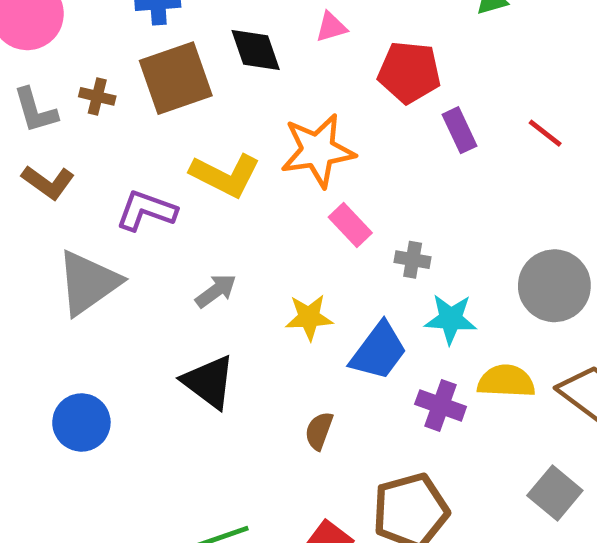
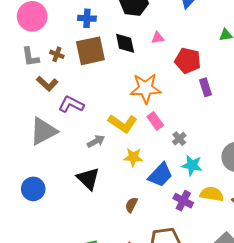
yellow L-shape: (225, 175) -> (123, 123), moved
brown L-shape: (48, 182) -> (47, 84), moved
gray cross: (413, 260) -> (179, 139), turned 32

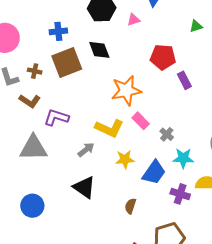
pink triangle: (158, 38) -> (133, 20), moved
gray triangle: (43, 131) -> (33, 148), turned 36

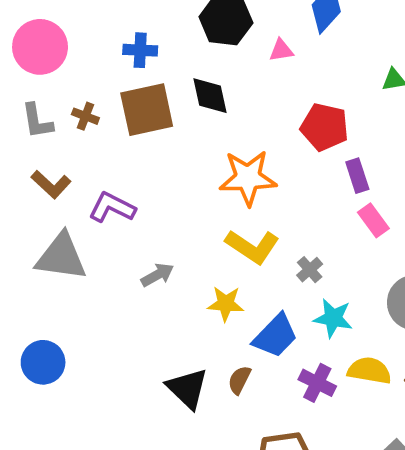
brown L-shape: (30, 101) -> (51, 184), moved
pink rectangle: (141, 121) -> (373, 220), moved
yellow L-shape: (109, 128) -> (252, 247), moved
black triangle: (84, 187) -> (187, 388), moved
brown semicircle: (130, 206) -> (239, 380), moved

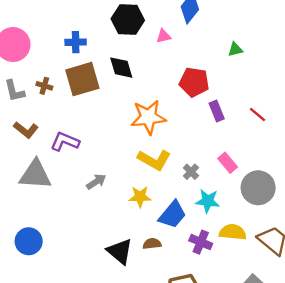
pink rectangle: (373, 220) -> (228, 163), moved
brown semicircle: (239, 380) -> (152, 244), turned 60

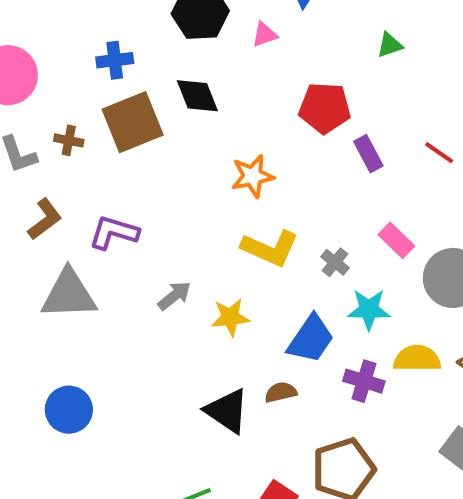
orange star: (148, 117) -> (253, 176), size x0.7
brown L-shape: (26, 130) -> (45, 219), turned -70
yellow star: (140, 197) -> (230, 317), moved

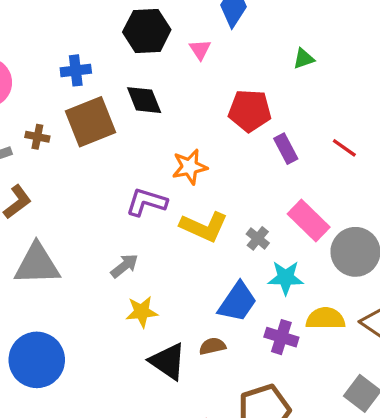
pink triangle: (265, 34) -> (200, 50), turned -45
purple L-shape: (114, 232) -> (146, 202), moved
pink rectangle: (396, 240) -> (309, 221), size x1.4
yellow star: (230, 317) -> (142, 312), moved
blue circle: (69, 410) -> (37, 360), size x1.4

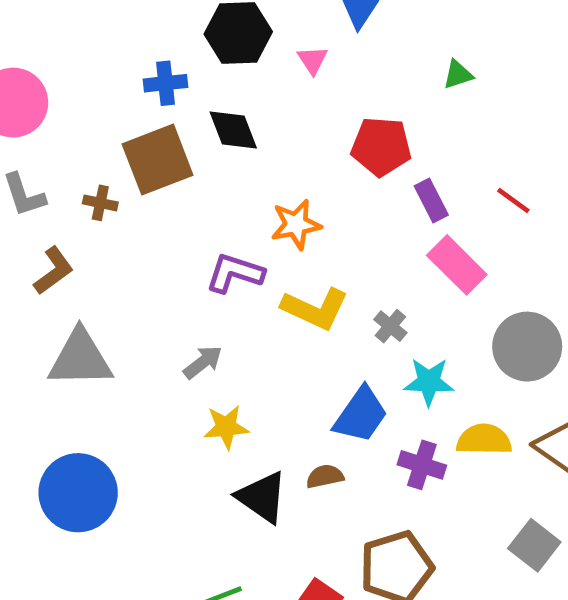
blue cross: (76, 70) -> (165, 83), moved
brown cross: (37, 137) -> (100, 203), moved
pink rectangle: (309, 221) -> (457, 265), moved

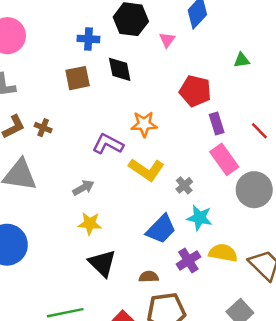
brown square: (158, 160) -> (78, 78), size x0.7
brown cross: (100, 203) -> (43, 128), moved
gray circle: (527, 347) -> (254, 190), moved
purple cross: (422, 465) -> (188, 261), turned 30
brown semicircle: (325, 476) -> (149, 277), moved

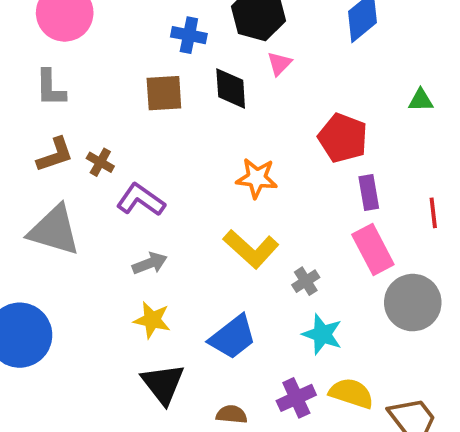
pink triangle: (167, 40) -> (279, 64), moved
red line: (259, 131) -> (433, 213), turned 30
purple L-shape: (108, 144) -> (141, 200), moved
blue trapezoid: (161, 229) -> (233, 337), moved

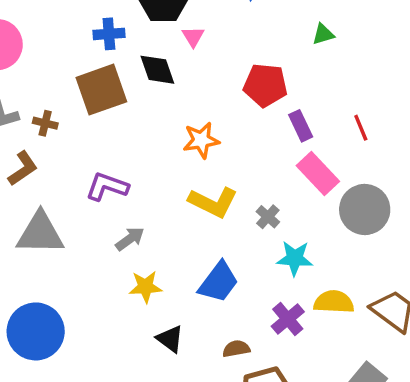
brown square: (164, 93) -> (101, 90), size x1.4
brown cross: (100, 162) -> (45, 123), moved
black triangle: (163, 384) -> (170, 339), size x0.7

